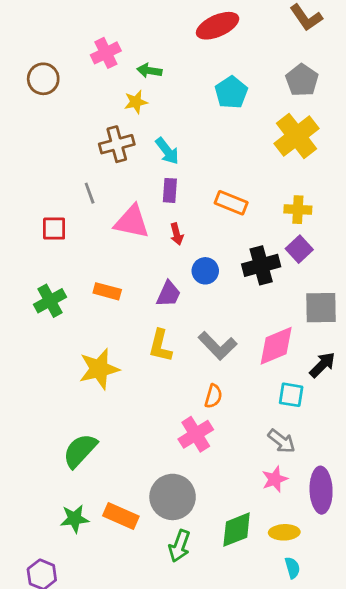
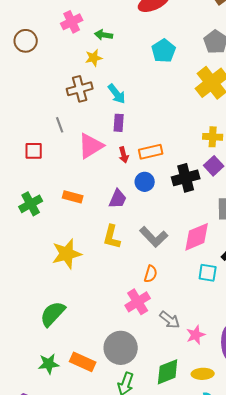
orange rectangle: (231, 203) -> (151, 152), moved, turned -35
pink triangle: (132, 222) -> (91, 146), turned -44
gray arrow: (282, 441) -> (170, 320), moved

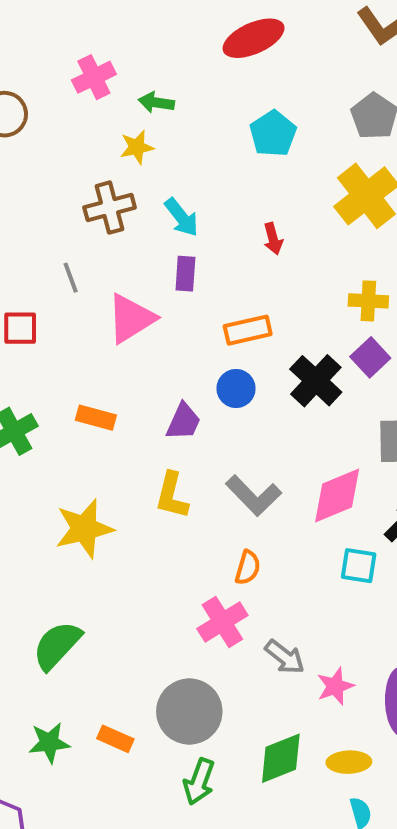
red arrow: (124, 155) -> (273, 239), moved
black cross: (186, 178) -> (316, 381), turned -32
orange rectangle: (83, 362) -> (115, 739), size x0.7

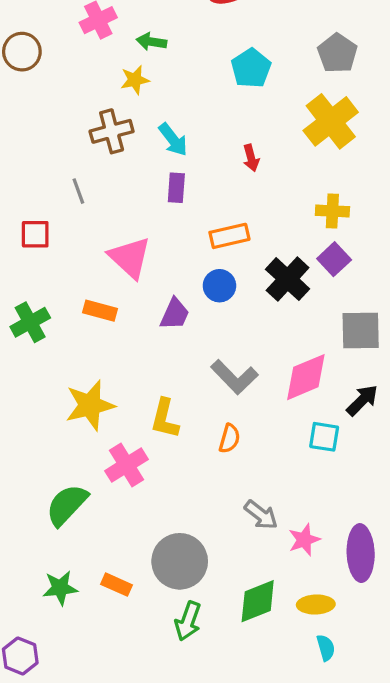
pink triangle: (131, 318) -> (130, 257), moved, turned -45
yellow L-shape: (172, 496) -> (165, 419), moved
pink cross: (222, 622) -> (127, 465), moved

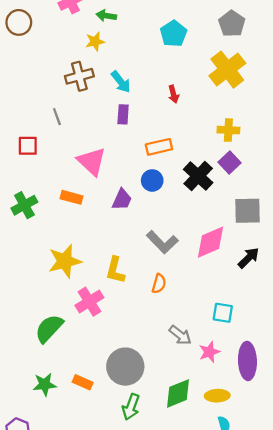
cyan square: (324, 437) -> (223, 313), moved

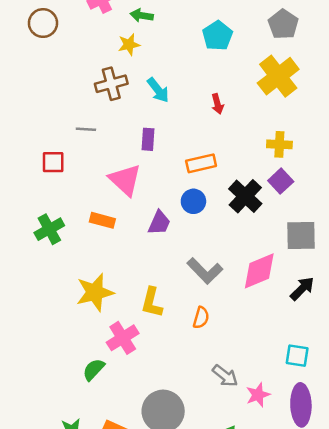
purple rectangle: (123, 114) -> (148, 139), moved
gray line: (57, 117) -> (86, 129), turned -66
cyan square: (223, 313) -> (297, 356), moved
green semicircle: (49, 328) -> (94, 369), moved, size x0.7

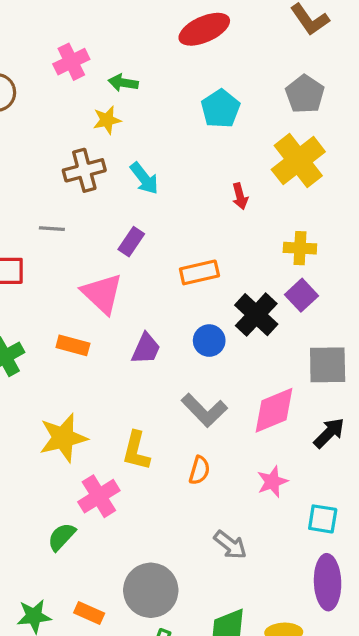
red arrow: (217, 104) -> (240, 196), moved
purple rectangle: (148, 139) -> (131, 242), turned 30
blue circle: (193, 201) -> (209, 341), moved
pink star: (258, 395) -> (272, 482), moved

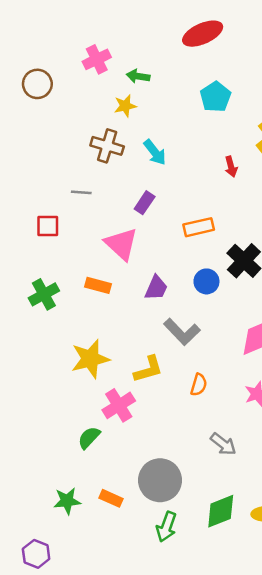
brown cross: (84, 170) -> (107, 146), turned 32
gray L-shape: (204, 410) -> (182, 332), moved
yellow L-shape: (136, 451) -> (148, 369), turned -120

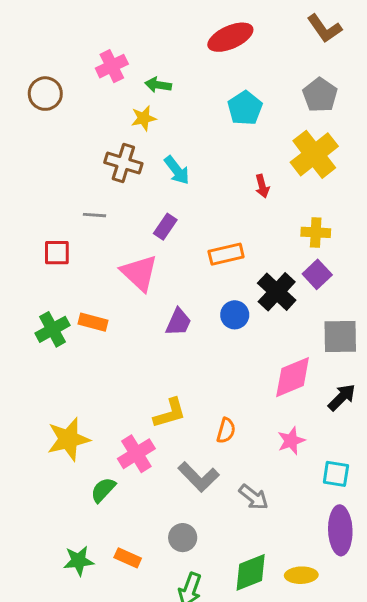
orange rectangle: (98, 285) -> (93, 322), moved
gray L-shape: (182, 332) -> (199, 477), moved
yellow star: (90, 359) -> (68, 439), moved
gray circle: (160, 480) -> (183, 538), size x0.6

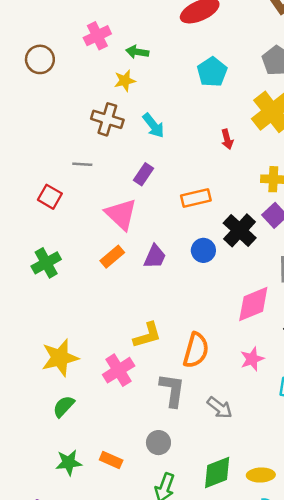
red square: (57, 253) -> (50, 197), turned 30
orange rectangle: (93, 322) -> (112, 257), moved, turned -55
orange semicircle: (226, 431) -> (196, 350), size x1.6
gray L-shape: (199, 477) -> (172, 390), turned -128
green semicircle: (103, 490) -> (64, 406), moved

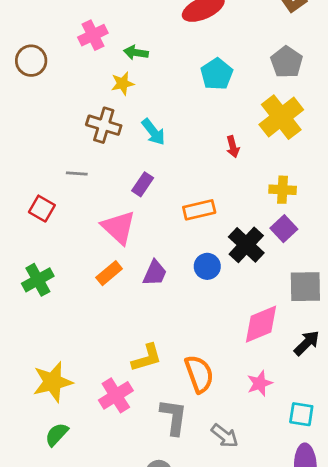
orange semicircle: (196, 350) -> (199, 374), turned -36

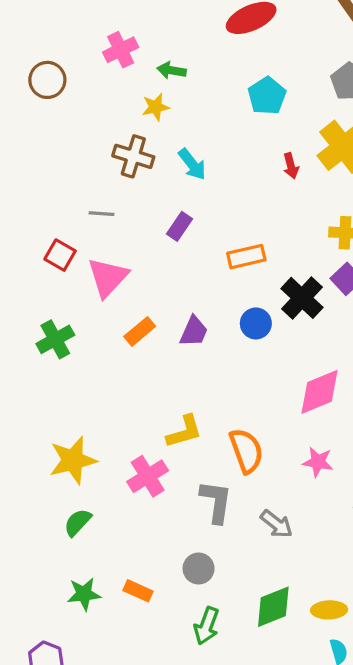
red arrow: (233, 147) -> (291, 166), moved
pink triangle: (119, 227) -> (108, 277), moved, turned 30
pink star: (260, 383) -> (318, 462), turned 30

